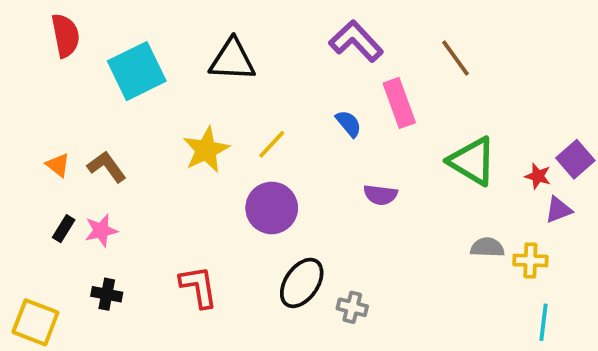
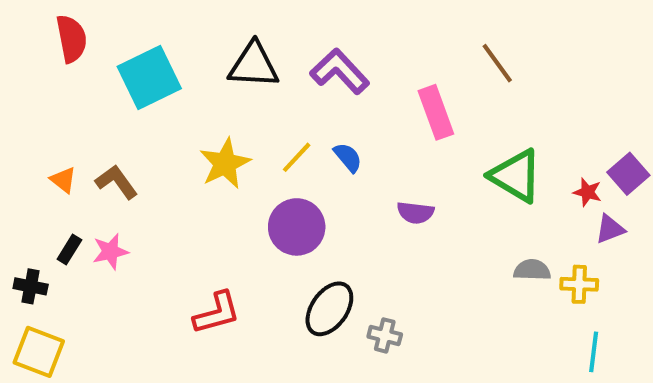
purple L-shape: (356, 41) -> (340, 71), moved
blue semicircle: (349, 124) -> (348, 157), moved
red L-shape: (199, 287) -> (217, 313), turned 84
black cross: (107, 294) -> (31, 286), moved

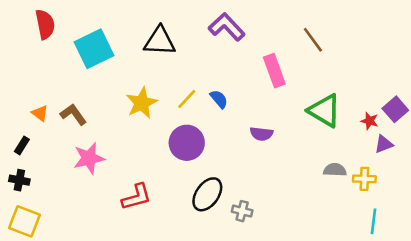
purple L-shape: (340, 71) -> (227, 27), moved
black rectangle: (69, 249) -> (22, 145), moved
pink star: (110, 252) -> (89, 158), moved, size x1.4

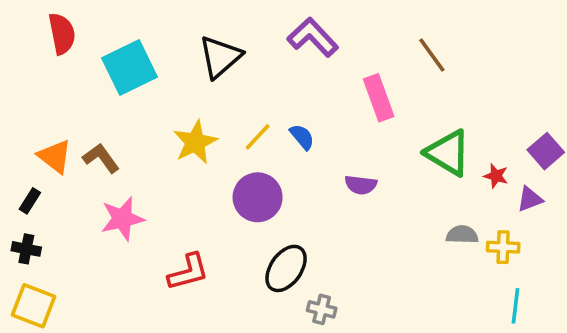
black triangle: (160, 41) -> (220, 57), turned -44
orange triangle: (40, 113) -> (55, 156), size x1.5
red star: (370, 121) -> (496, 176), moved
gray cross: (242, 211) -> (322, 309), moved

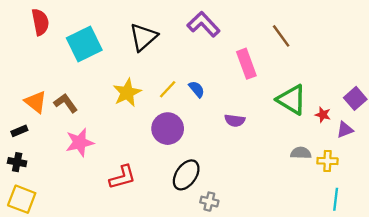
black rectangle: (30, 201) -> (19, 131), turned 35

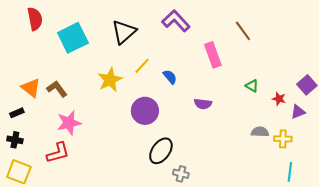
yellow line: (168, 89) -> (142, 66), moved
green triangle: (292, 100) -> (252, 86), size x0.5
red L-shape: (122, 177) -> (58, 153), moved

